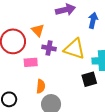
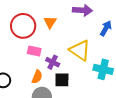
purple cross: (49, 48) -> (53, 62), moved
black square: (89, 79) -> (62, 80), moved

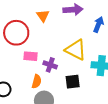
orange triangle: (50, 22) -> (43, 16), moved
black square: (62, 80) -> (73, 82), moved

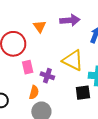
pink rectangle: (30, 56) -> (28, 67), turned 72
black square: (73, 82) -> (83, 93), moved

